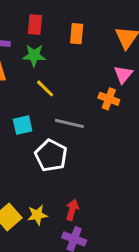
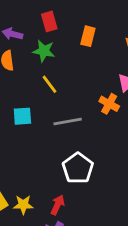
red rectangle: (35, 25) -> (49, 21), turned -30
gray line: (69, 123) -> (68, 122), turned -32
white pentagon: (51, 155) -> (78, 168), moved

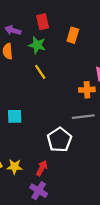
orange cross: (109, 104) -> (87, 90), turned -35
cyan square: (22, 116) -> (15, 116), moved
gray line: (68, 122) -> (83, 117), moved

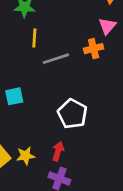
yellow line: (40, 72) -> (34, 38), turned 49
gray line: (83, 117) -> (56, 59), moved

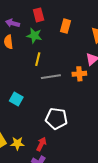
cyan square: (14, 96) -> (16, 99), turned 32
white pentagon: (72, 114) -> (56, 119), turned -30

